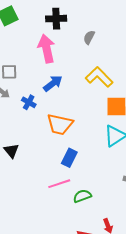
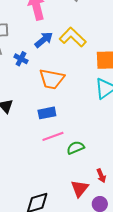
yellow L-shape: (99, 77) -> (73, 37), moved
blue rectangle: (69, 158) -> (47, 113), moved, turned 54

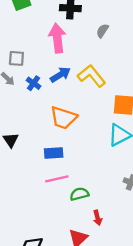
blue cross: (21, 59) -> (34, 83), moved
red arrow: (101, 176) -> (98, 218), moved

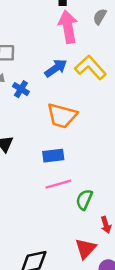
pink arrow: (57, 38) -> (68, 27), moved
blue cross: (34, 83) -> (21, 89), moved
green semicircle: (79, 194) -> (84, 200), turned -48

